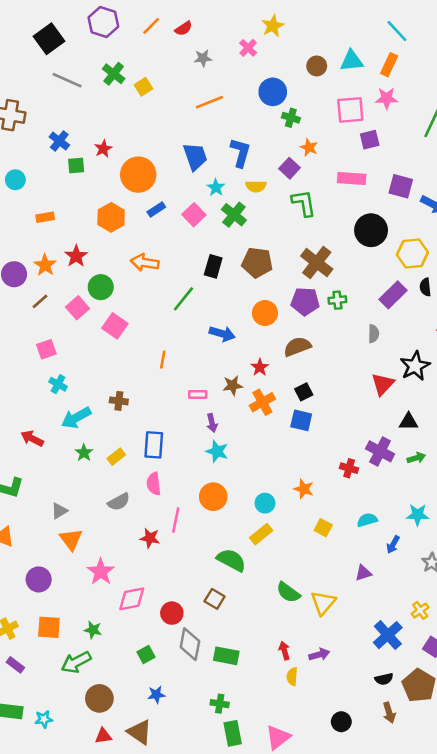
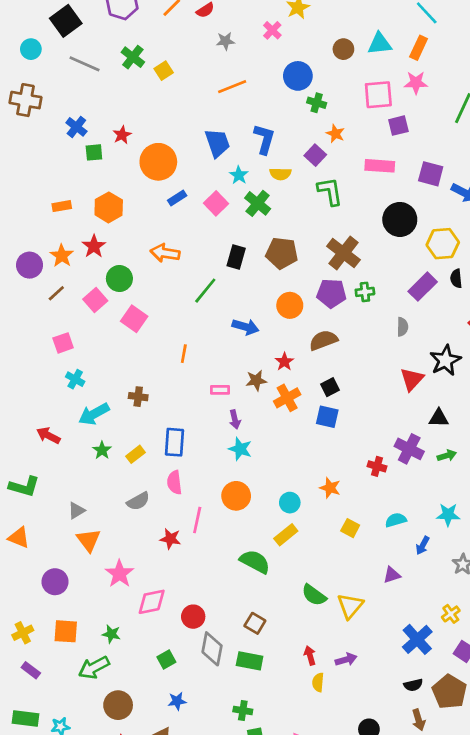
cyan circle: (15, 180) -> (31, 49), moved
orange hexagon: (111, 217) -> (109, 207), moved
brown square: (215, 599) -> (255, 623), moved

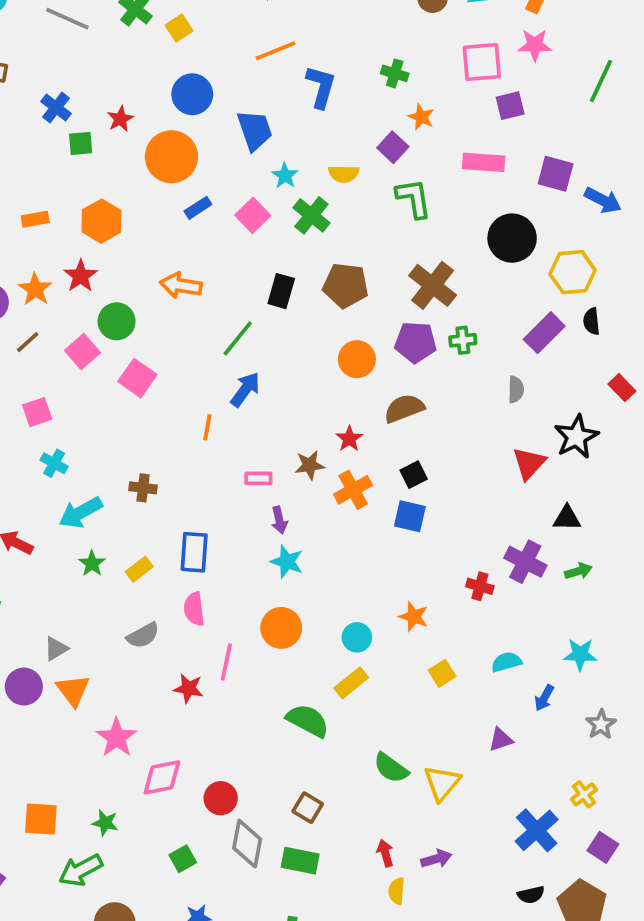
blue circle: (298, 76) -> (192, 94), moved
blue L-shape: (264, 139) -> (321, 87), moved
blue arrow: (246, 327) -> (245, 389), moved, turned -70
yellow square: (350, 528) -> (442, 673), turned 30
purple circle: (55, 582) -> (24, 687), moved

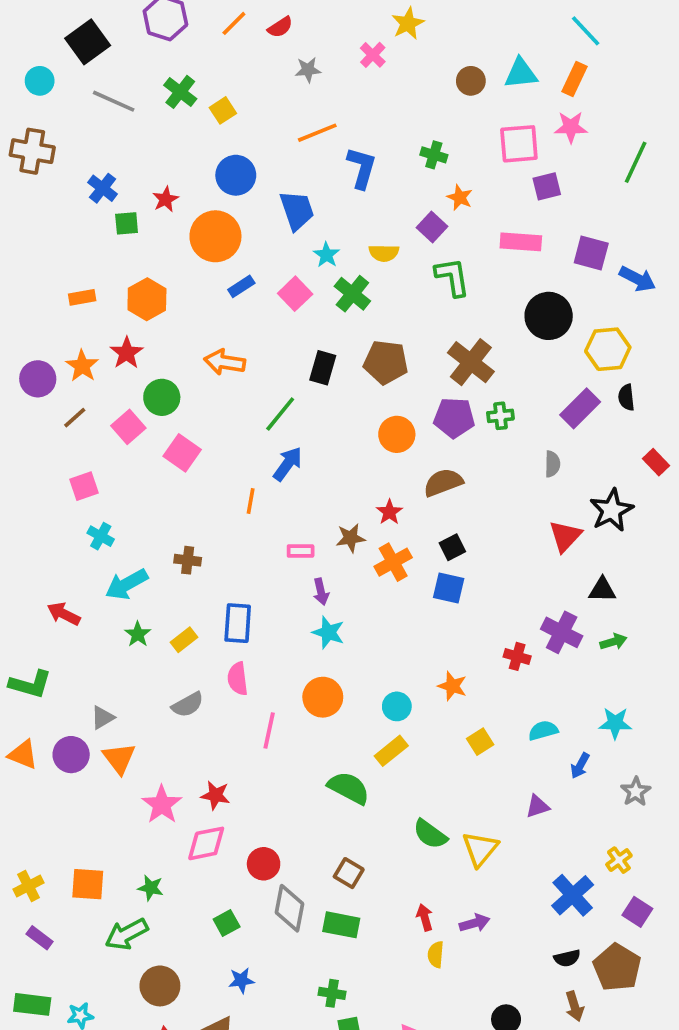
red star: (188, 688) -> (215, 795), moved

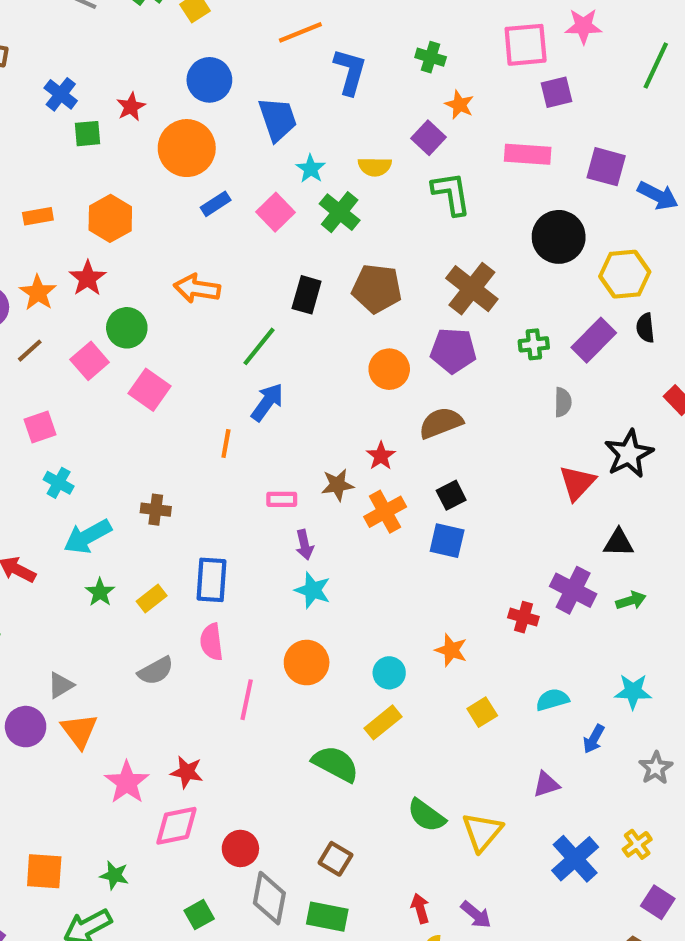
green cross: (500, 416) -> (534, 344), moved
blue cross: (573, 895) -> (575, 859), moved
purple arrow: (475, 923) -> (476, 915), turned 56

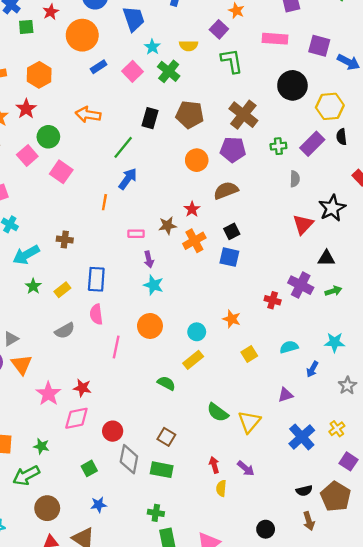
green semicircle: (335, 764) -> (166, 383), size x0.7

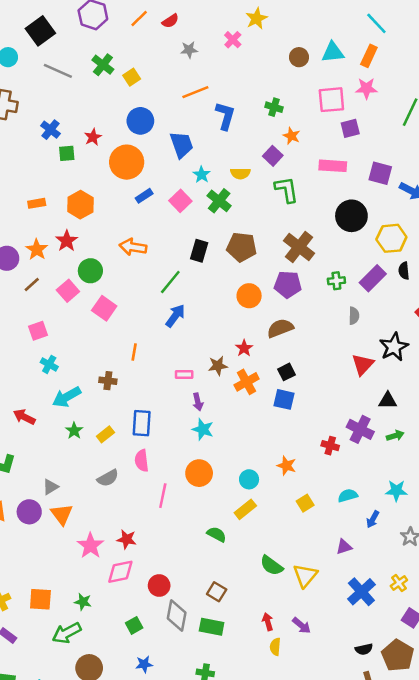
orange line: (104, 202) -> (134, 352), moved

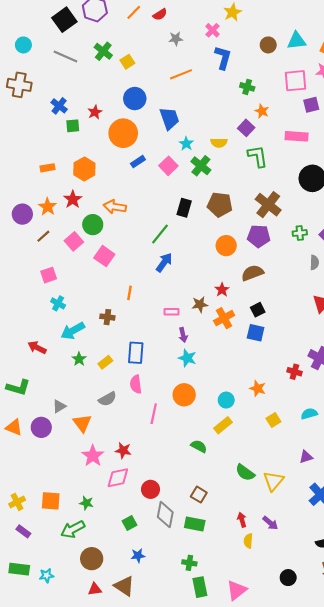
black square: (40, 31) -> (64, 20), moved
blue L-shape: (225, 116) -> (223, 58), moved
orange arrow: (133, 247) -> (115, 207), moved
orange triangle: (62, 514) -> (82, 423), moved

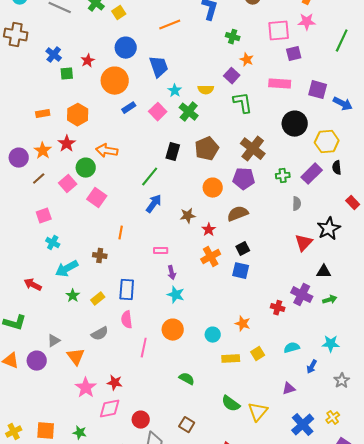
brown pentagon: (220, 205) -> (207, 149), turned -30
brown star: (200, 304) -> (188, 216), moved
yellow rectangle: (223, 425) -> (231, 359), moved, turned 36

